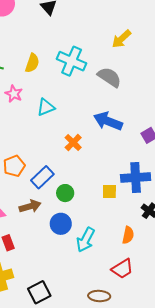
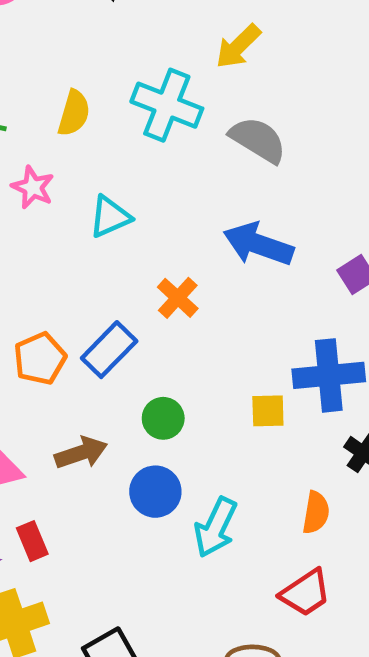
yellow arrow: (121, 39) -> (238, 46), moved
blue rectangle: (42, 177) -> (109, 350), moved

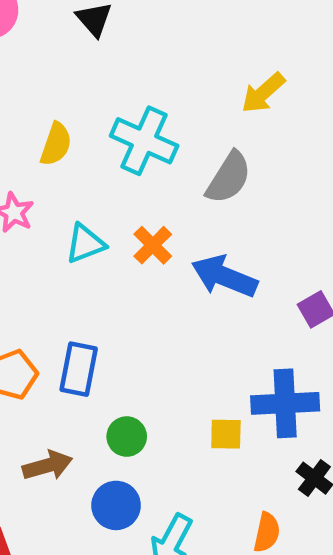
yellow arrow: (238, 46) -> (263, 93), moved
gray semicircle: (258, 140) -> (229, 178), turned 88
orange cross: (178, 298) -> (153, 245), moved
blue rectangle: (109, 350) -> (79, 369), turned -36

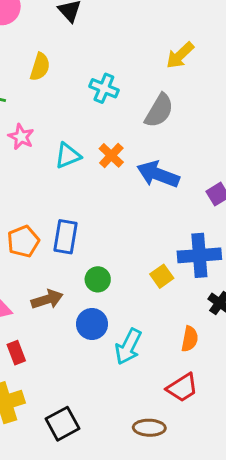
cyan cross: (144, 141) -> (104, 88), size x0.7
yellow semicircle: (56, 144) -> (40, 67), moved
yellow square: (226, 434) -> (162, 276), turned -35

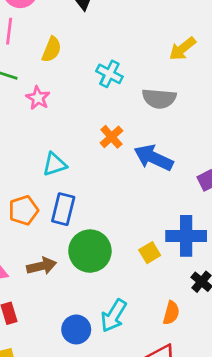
gray semicircle: (159, 111) -> (159, 99), turned 60
pink star: (21, 137) -> (38, 98), moved
cyan triangle: (68, 156) -> (54, 164), moved
green circle: (98, 279) -> (90, 251), size x1.8
blue circle: (92, 324) -> (76, 329), moved

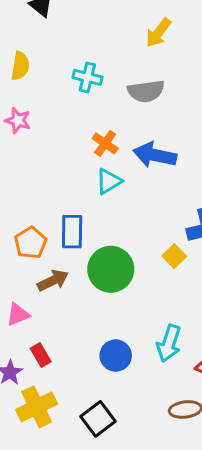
cyan triangle: (54, 164) -> (109, 181), moved
brown arrow: (42, 266) -> (53, 280), moved
cyan arrow: (114, 316) -> (169, 343), moved

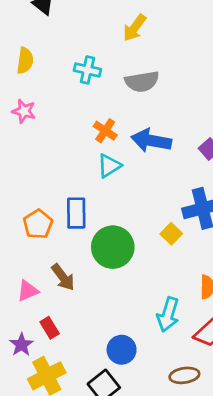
yellow arrow: (158, 33) -> (135, 28), moved
brown arrow: (53, 280) -> (63, 277), moved, turned 80
blue circle: (116, 356) -> (122, 350), moved

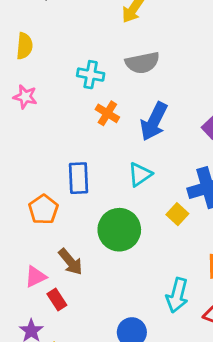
cyan cross: (87, 70) -> (91, 75), moved
blue arrow: (151, 141) -> (154, 121), turned -72
cyan triangle: (109, 166) -> (140, 174), moved
blue rectangle: (76, 213) -> (79, 178), moved
red rectangle: (50, 328) -> (57, 299), moved

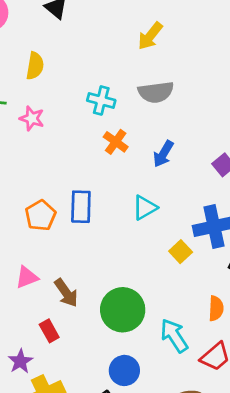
blue arrow: (154, 121) -> (163, 154), size x0.7
orange pentagon: (43, 209) -> (41, 215), moved
green circle: (119, 230) -> (123, 310), moved
pink triangle: (36, 277) -> (27, 277), moved
cyan arrow: (177, 295) -> (174, 336), turned 128

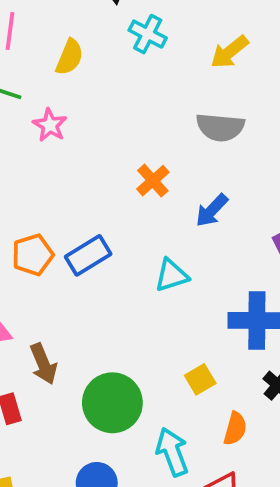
cyan cross: (101, 100) -> (148, 34), moved
blue rectangle: (81, 207) -> (88, 255), turned 44
yellow square: (181, 252) -> (200, 379), moved

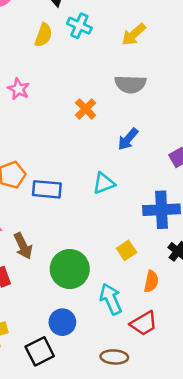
yellow semicircle: (69, 57) -> (43, 35), moved
orange cross: (153, 181) -> (86, 109), moved
blue rectangle: (88, 255) -> (47, 189), moved, turned 40

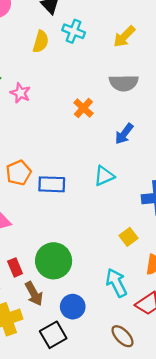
brown arrow: (23, 246) -> (34, 294), moved
green circle: (70, 269) -> (54, 261), moved
brown ellipse: (114, 357) -> (123, 336), turned 45

